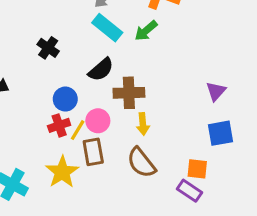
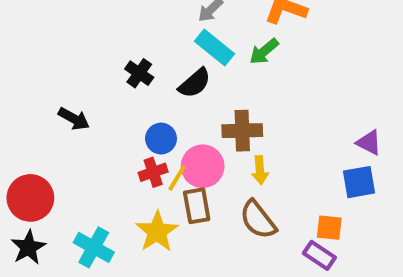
black semicircle: (101, 70) -> (195, 83), moved
purple triangle: (216, 91) -> (369, 142), moved, turned -45
pink circle: (98, 121) -> (203, 166), size x1.4

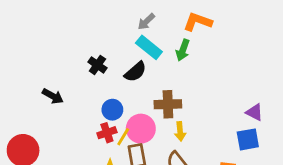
green arrow: (264, 51) -> (183, 50), turned -30

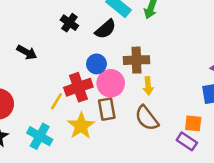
blue circle: (112, 110) -> (96, 64), moved
red cross: (107, 133) -> (78, 87), size x1.5
yellow line: (123, 137) -> (56, 101), moved

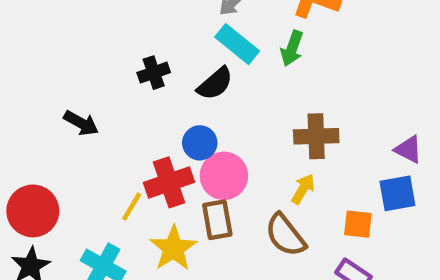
black cross: (69, 23) -> (154, 73), turned 36
brown cross: (136, 60) -> (316, 136), moved
yellow arrow: (148, 86) -> (303, 189), moved, turned -144
orange square: (193, 123) -> (358, 224), moved

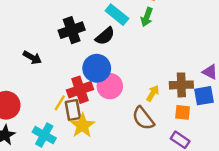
black cross: (154, 73) -> (72, 30), size x1.5
brown cross: (316, 136) -> (181, 85), moved
blue circle: (200, 143) -> (97, 68), size x1.5
brown rectangle: (217, 220) -> (73, 110), moved

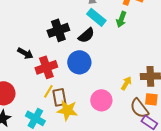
pink circle: (110, 86) -> (101, 100), moved
red cross: (80, 90) -> (46, 67), moved
brown semicircle: (143, 118) -> (139, 108), moved
yellow star: (82, 125) -> (67, 110), turned -30

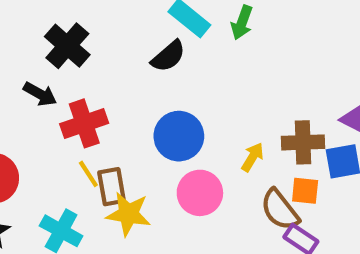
black cross: (58, 30) -> (67, 46), moved, turned -30
blue circle: (79, 62) -> (179, 136), moved
yellow line: (48, 91) -> (88, 174), turned -64

